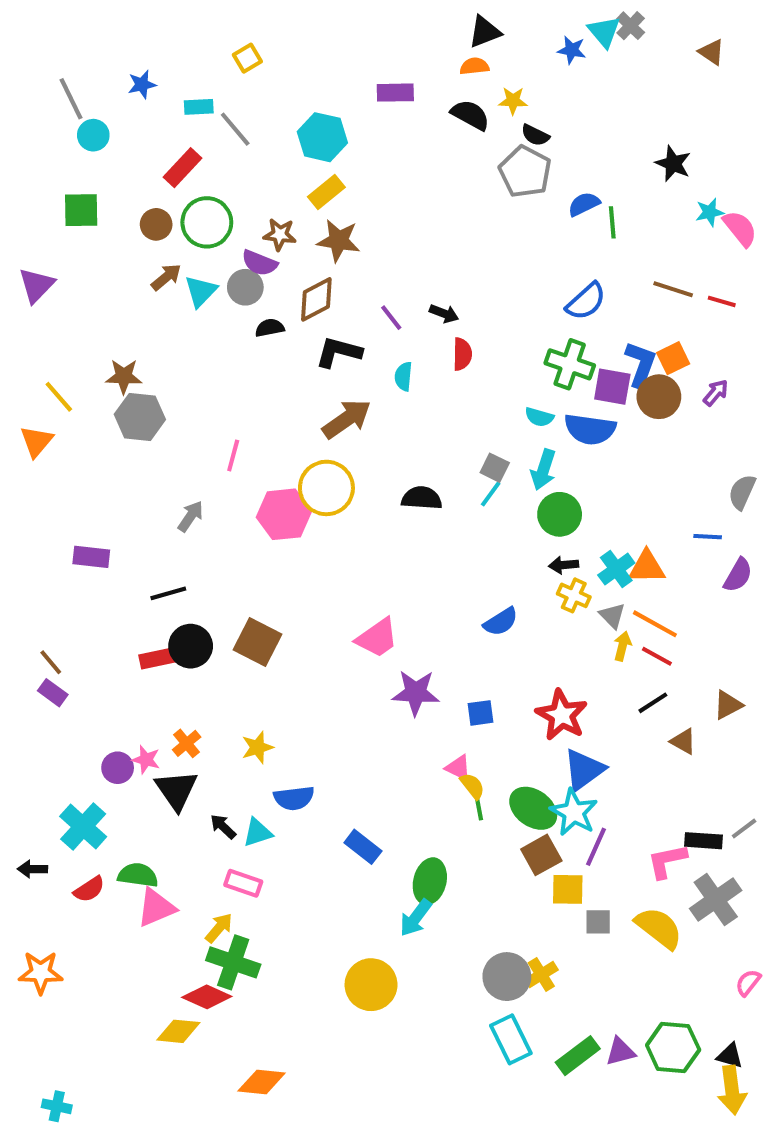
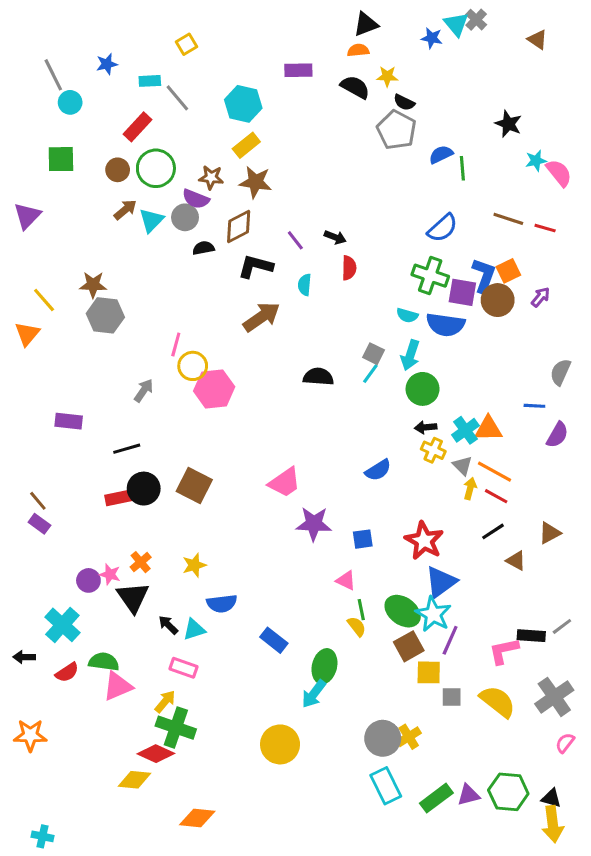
yellow circle: (326, 488) -> (193, 366), moved, size x0.7
yellow semicircle: (472, 786) -> (357, 626), moved
gray cross: (716, 900) -> (554, 697), moved

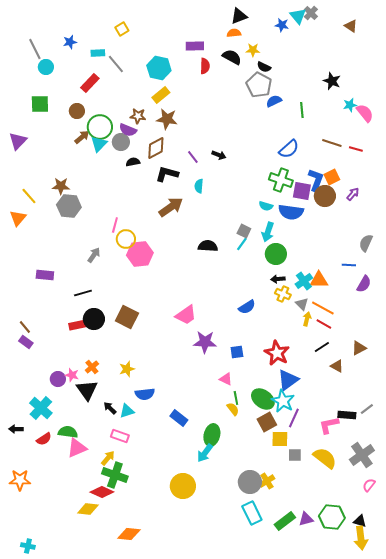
blue semicircle: (441, 154) -> (274, 101), moved
green circle: (156, 168) -> (100, 127), moved
red semicircle: (349, 268) -> (205, 66), moved

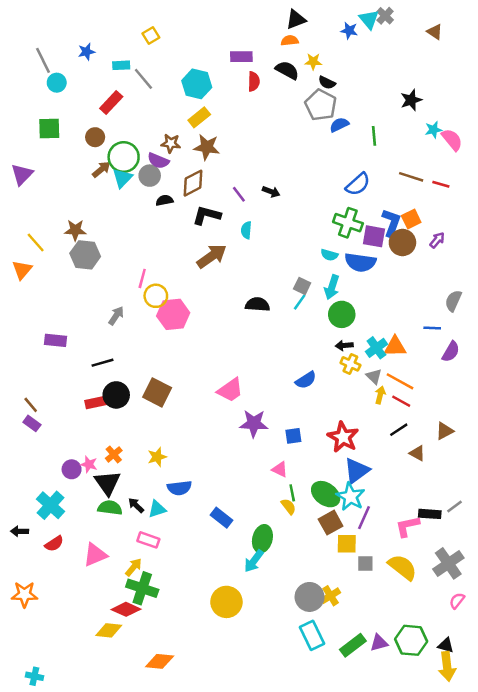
black star: (332, 81) -> (411, 100), turned 30
green semicircle: (68, 432) -> (110, 508), moved

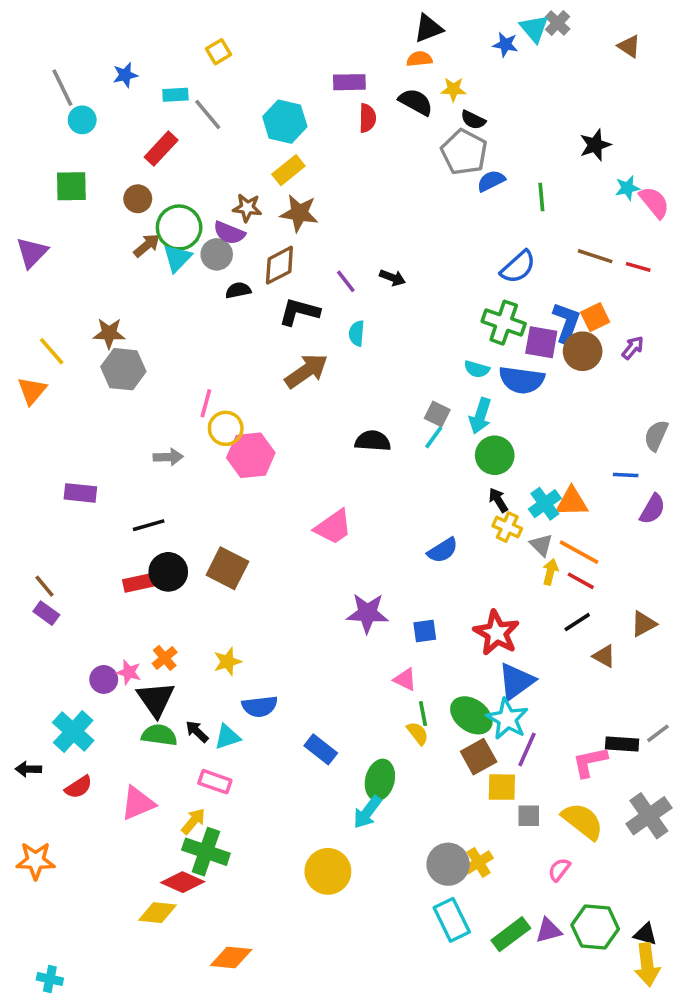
gray arrow: (116, 316) -> (168, 457), turned 54
black arrow: (344, 345) -> (498, 500), turned 63
pink trapezoid: (230, 390) -> (333, 527), moved
pink semicircle: (457, 601) -> (559, 870), moved

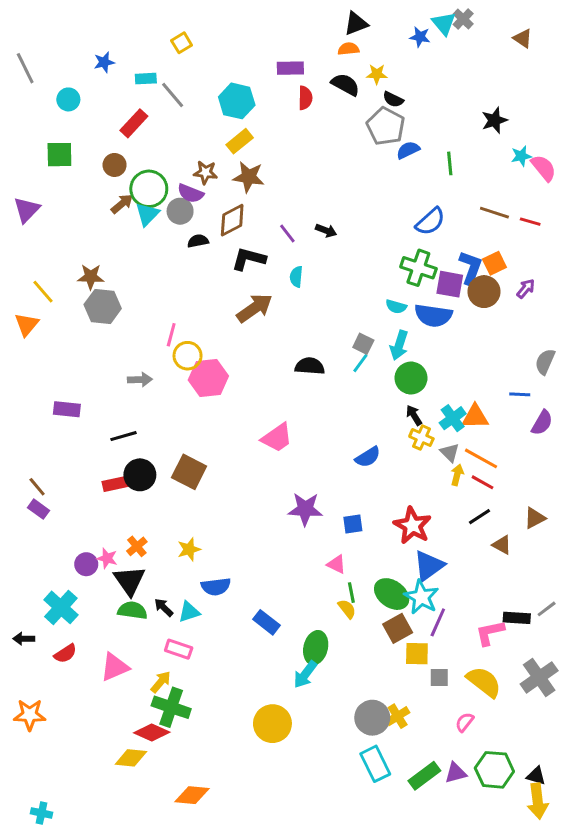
gray line: (62, 88) -> (25, 68), moved

